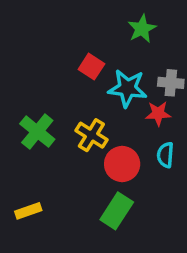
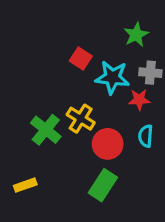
green star: (142, 29) -> (136, 35), moved
green cross: (37, 132) -> (46, 130), moved

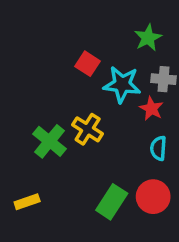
red star: (139, 100) -> (151, 109), turned 30
red circle: (108, 144) -> (153, 197), moved

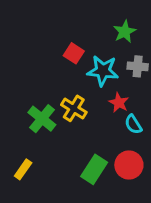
red star: (151, 109) -> (119, 103), moved
cyan semicircle: (158, 148) -> (133, 124), turned -36
yellow rectangle: (27, 202) -> (23, 169), turned -36

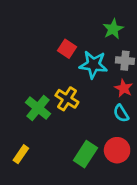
red star: (119, 103) -> (124, 88), moved

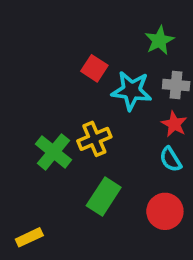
yellow cross: (67, 99) -> (94, 139), turned 35
yellow rectangle: (21, 154) -> (29, 237), moved, turned 30
green rectangle: (85, 154) -> (104, 196), moved

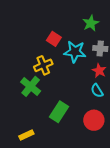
yellow cross: (94, 139) -> (43, 65), moved
yellow rectangle: (29, 237) -> (26, 135), moved

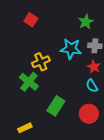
red square: (54, 39) -> (31, 20), moved

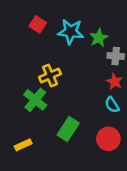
green star: (86, 22) -> (99, 38), moved
cyan star: (71, 49) -> (71, 32), moved
yellow rectangle: (25, 128) -> (23, 145), moved

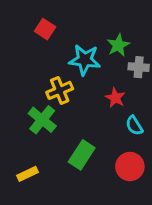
cyan star: (71, 32) -> (85, 60), moved
red star: (114, 82) -> (115, 98), moved

